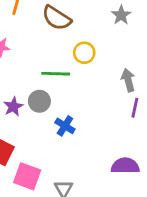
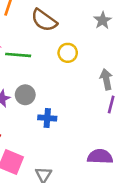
green line: (56, 74) -> (18, 55), moved
blue cross: (65, 126) -> (47, 118), turned -30

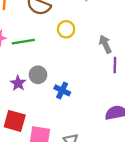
blue cross: (47, 118) -> (62, 90), turned 35

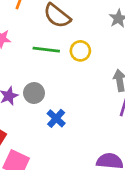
green line: (23, 42) -> (46, 50), moved

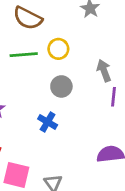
gray circle: (34, 93) -> (61, 86), moved

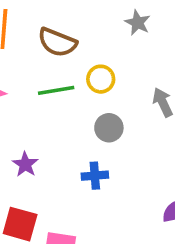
blue cross: (48, 122) -> (95, 176), turned -30

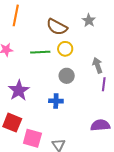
brown semicircle: (57, 42) -> (57, 27), moved
purple star: (25, 164) -> (19, 90), size x1.5

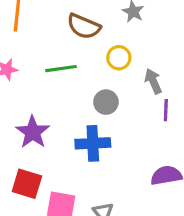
yellow circle: (65, 49) -> (119, 58), moved
blue cross: (56, 101) -> (93, 143), size x1.5

